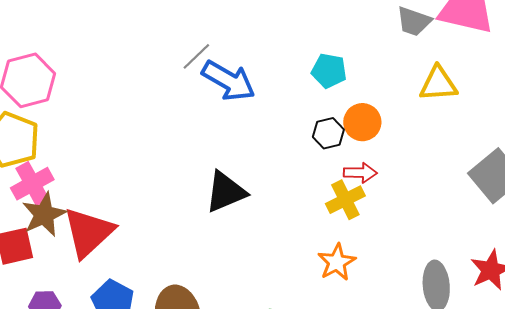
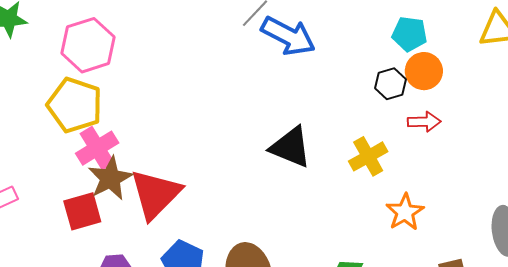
cyan pentagon: (329, 71) -> (410, 34), moved
black triangle: (226, 192) -> (291, 147), turned 48
yellow cross: (345, 200) -> (368, 156), moved

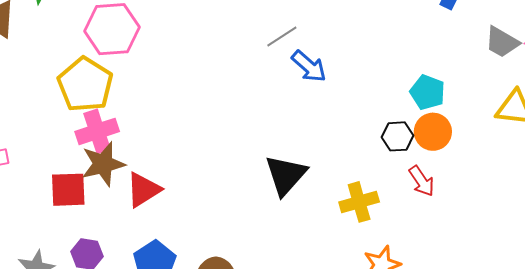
blue arrow: (288, 36) -> (309, 66), size x0.7
red arrow: (424, 122) -> (422, 181), turned 44
black triangle: (291, 147) -> (286, 175), turned 36
red triangle: (155, 194) -> (143, 190), size x0.7

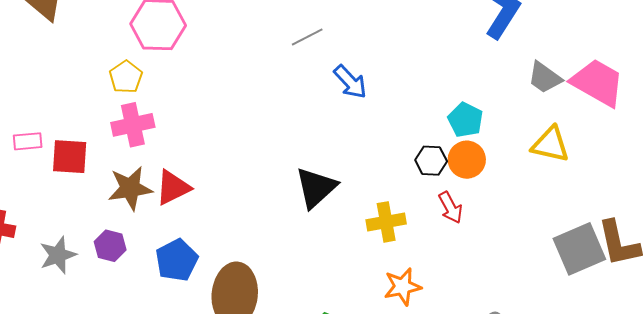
gray line: (282, 37) -> (307, 37), moved
yellow pentagon: (85, 85) -> (126, 77), size x0.6
brown star: (103, 164) -> (130, 188), moved
red square: (68, 190) -> (70, 157), moved

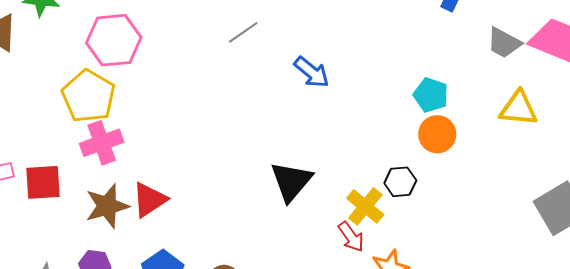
gray line: (307, 37) -> (243, 32), moved
yellow pentagon: (126, 77) -> (89, 96), size x1.6
black hexagon: (431, 161) -> (400, 182), moved
red arrow: (450, 208) -> (351, 237), moved
yellow cross: (386, 222) -> (365, 206), turned -33

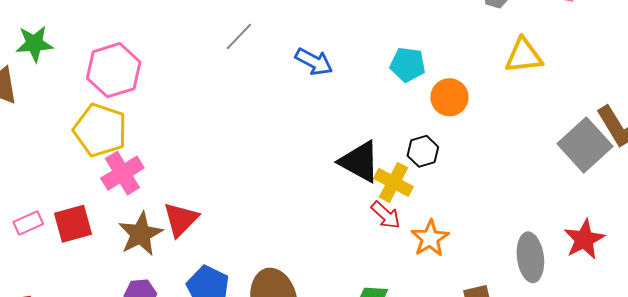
cyan pentagon: (431, 95) -> (408, 65), moved
black triangle: (291, 181) -> (360, 162), moved, turned -30

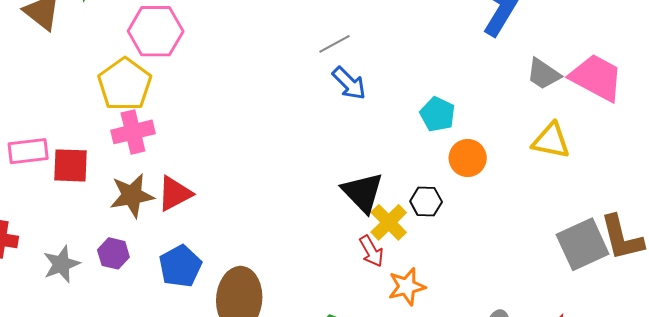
gray line: (239, 36) -> (335, 44), moved
pink rectangle: (28, 223) -> (28, 151), size x1.4

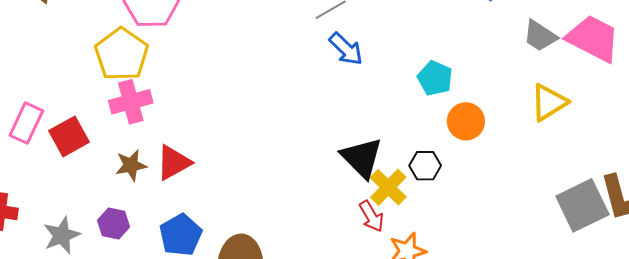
yellow triangle: (551, 141) -> (549, 102), turned -42
pink rectangle: (28, 151) -> (26, 123), turned -57
red square: (71, 165) -> (69, 136), turned -30
brown star: (132, 195) -> (131, 165), size x0.7

